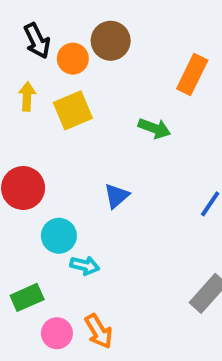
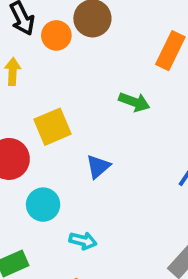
yellow square: (73, 110) -> (53, 127), moved
cyan arrow: (85, 266) -> (83, 241), moved

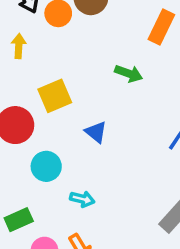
blue triangle: (98, 167) -> (96, 132), turned -40

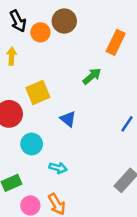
green arrow: (129, 74) -> (92, 76), turned -60

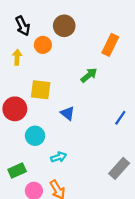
orange circle: (40, 32) -> (43, 45), moved
yellow square: (38, 93) -> (41, 90), turned 30
cyan arrow: (58, 168) -> (59, 157), turned -32

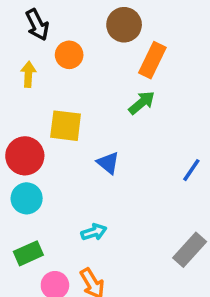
brown circle: (64, 26) -> (124, 25), moved
orange rectangle: (110, 45) -> (152, 60), moved
cyan circle: (35, 136) -> (27, 198), moved

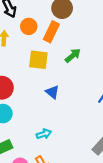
orange rectangle: (152, 60) -> (51, 32), moved
yellow square: (66, 126) -> (38, 60), moved

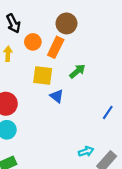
blue triangle: (52, 92) -> (57, 96), moved
cyan arrow: (44, 134) -> (86, 151), moved

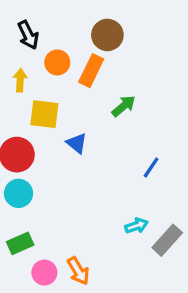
yellow square: (43, 76) -> (44, 114), moved
blue triangle: (57, 96) -> (77, 143), moved
blue line: (108, 112) -> (151, 167), moved

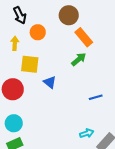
orange rectangle: (91, 71) -> (84, 37), moved, turned -66
blue line: (151, 167) -> (96, 97), turned 40
cyan circle: (19, 193) -> (14, 123), moved

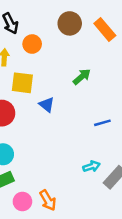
orange rectangle: (84, 37) -> (105, 29), moved

